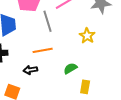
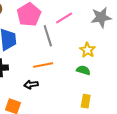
green semicircle: (70, 68) -> (83, 70), moved, turned 48

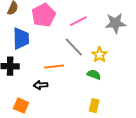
gray line: (48, 36) -> (74, 47), moved, turned -30

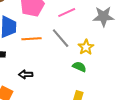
orange line: (54, 66) -> (31, 39), moved

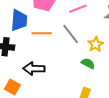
black arrow: (26, 74) -> (34, 69), size x1.5

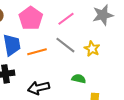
green semicircle: (88, 63) -> (79, 79), moved

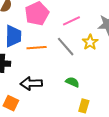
yellow star: (92, 49) -> (90, 42), moved

